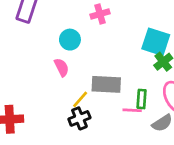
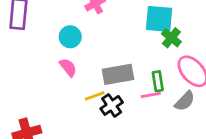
yellow line: (80, 99) -> (95, 96), turned 42
black cross: (79, 118) -> (112, 105), moved

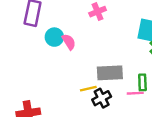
cyan circle: (70, 37) -> (54, 37), moved
pink semicircle: (68, 67) -> (69, 42), moved

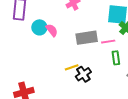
gray rectangle: (110, 73) -> (87, 38), moved
pink line: (135, 93) -> (108, 42), moved

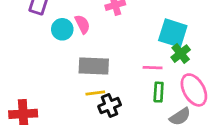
pink semicircle: (52, 30) -> (82, 24), moved
gray rectangle: (87, 38) -> (94, 66), moved

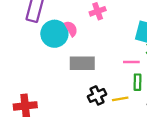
cyan circle: (62, 29) -> (54, 34), size x1.5
yellow line: (95, 93) -> (120, 99), moved

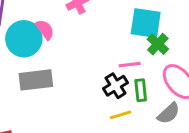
gray rectangle: (82, 63) -> (36, 80), moved
black cross: (97, 95) -> (115, 86), moved

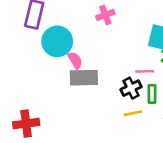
pink semicircle: (45, 30) -> (75, 60), moved
gray rectangle: (36, 80) -> (84, 78), moved

